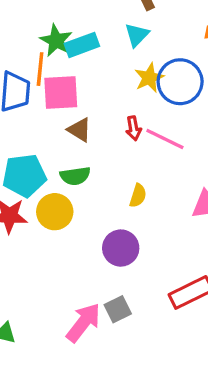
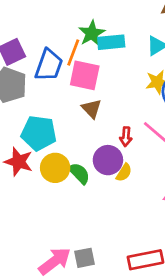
red arrow: (134, 128) -> (126, 137), moved
green semicircle: (75, 176) -> (79, 173), moved, turned -140
purple circle: (121, 248) -> (108, 160), moved

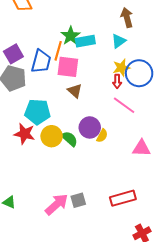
red arrow: (126, 137) -> (117, 81), moved

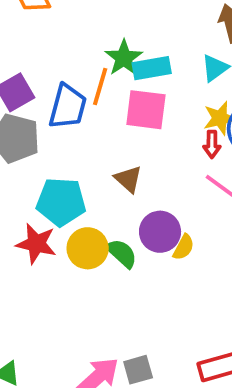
pink square: (68, 67) -> (146, 110), moved
brown triangle: (75, 91) -> (128, 179), moved

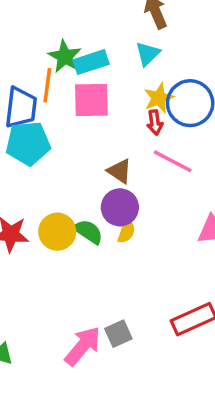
brown triangle: (128, 179) -> (120, 171), moved
cyan pentagon: (61, 202) -> (28, 143), moved
yellow semicircle: (184, 247) -> (126, 231), moved

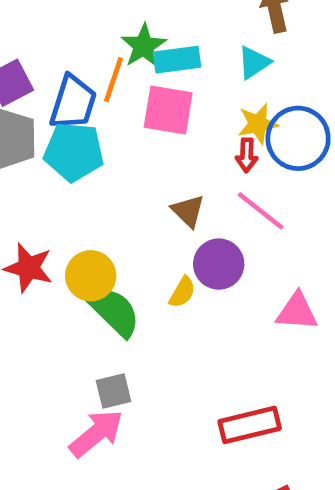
purple circle: (120, 207) -> (219, 264), moved
green semicircle: (88, 232) -> (114, 312), moved, size x1.4
gray square: (118, 334) -> (113, 391), moved

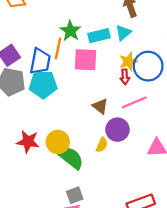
cyan rectangle: (177, 60) -> (99, 36), moved
pink line: (261, 211) -> (134, 102), turned -55

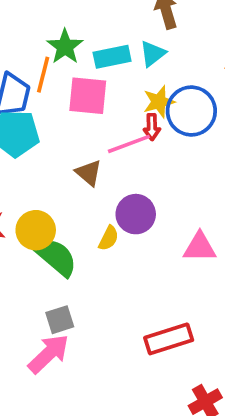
pink line: (134, 102) -> (129, 144), moved
brown triangle: (100, 106) -> (89, 173), moved

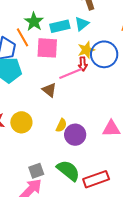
orange line: (43, 75) -> (23, 37), turned -42
purple circle: (136, 214) -> (75, 135), moved
green semicircle: (56, 257) -> (68, 170), moved

